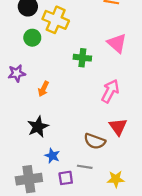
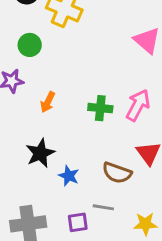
green circle: (32, 38) -> (30, 45), moved
green cross: (82, 58) -> (100, 108), moved
blue star: (52, 156) -> (69, 176), moved

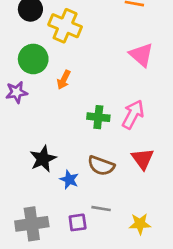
green circle: (30, 45) -> (33, 59), size x1.4
orange arrow: (48, 102) -> (64, 80), moved
brown semicircle: (117, 173) -> (101, 166), moved

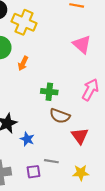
pink arrow: (133, 114) -> (90, 90), moved
red triangle: (143, 159) -> (80, 136), moved
brown semicircle: (101, 166) -> (60, 116), moved

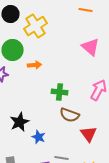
yellow cross: (24, 22) -> (36, 26), turned 35
orange arrow: (23, 63) -> (34, 65), turned -120

